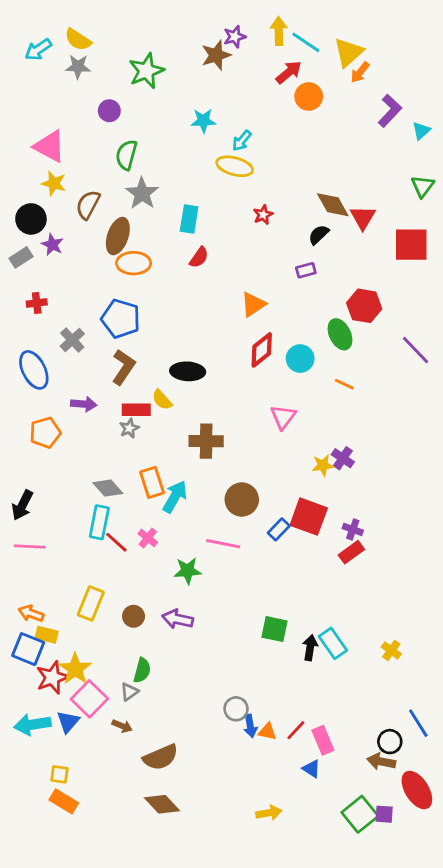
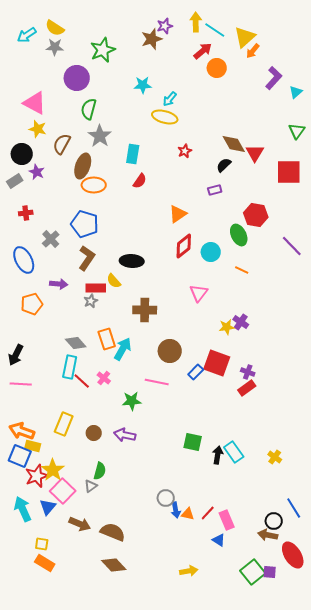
purple circle: (109, 111) -> (77, 78), size x1.6
orange arrow: (31, 613) -> (22, 431), size x1.4
cyan arrow: (32, 724) -> (23, 509), turned 75
brown arrow: (122, 726) -> (80, 524), moved, size x1.5
brown semicircle: (161, 757) -> (113, 532), turned -135

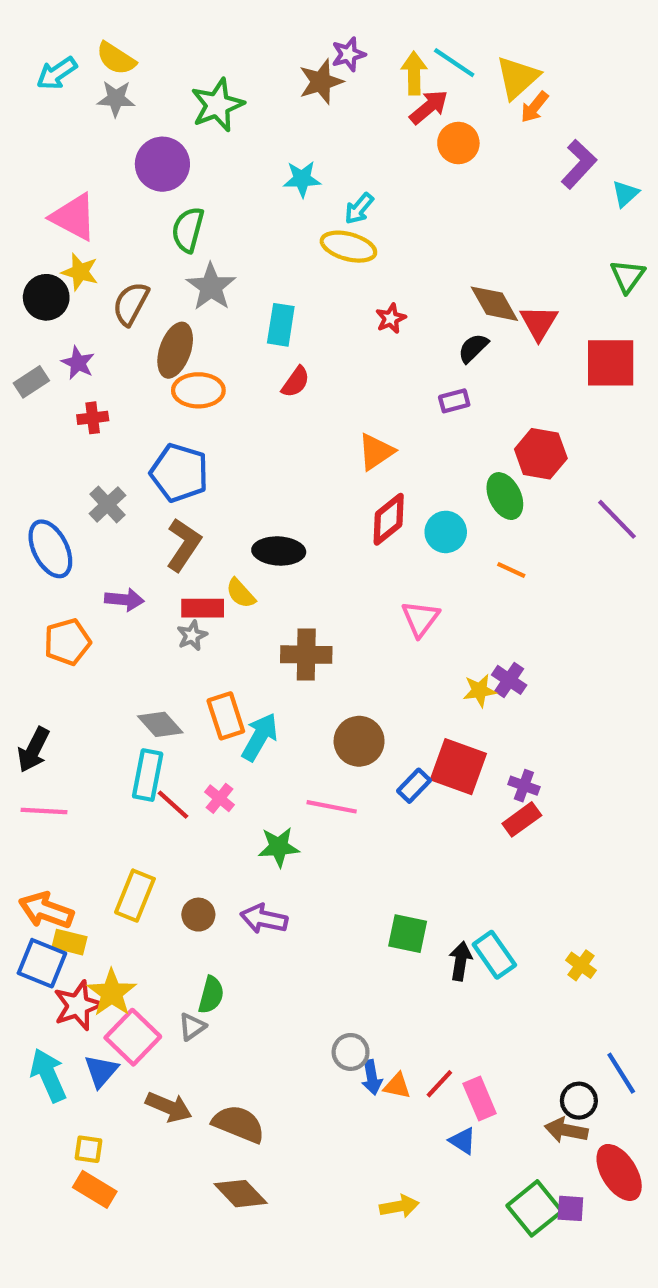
yellow arrow: (196, 22) -> (414, 73), moved
black circle: (22, 154) -> (46, 297), moved
red cross: (26, 213) -> (93, 418), moved

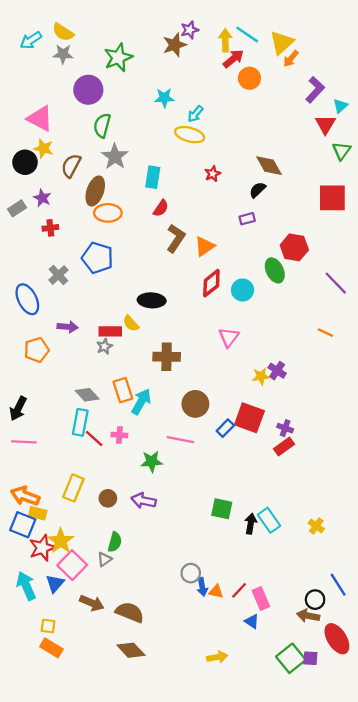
red triangle: (539, 323) -> (325, 124), moved
brown L-shape: (184, 545) -> (176, 238), moved
orange line: (511, 570) -> (325, 333), moved
pink cross: (220, 798) -> (119, 435), turned -35

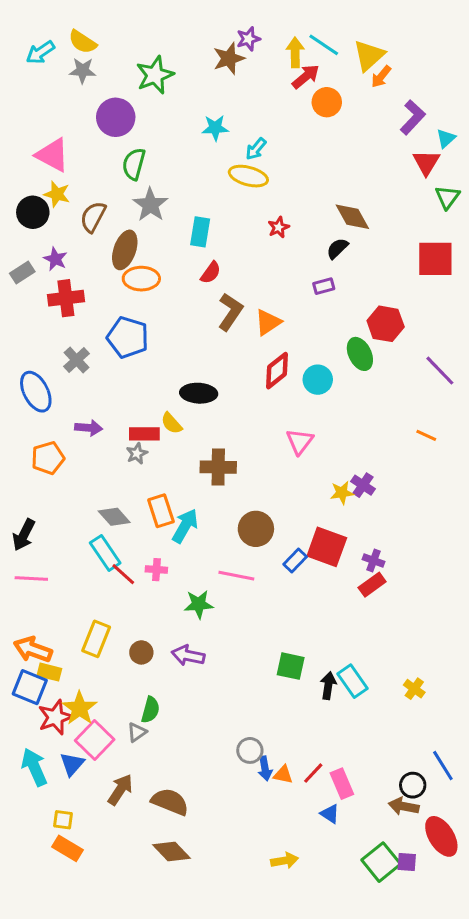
red cross: (50, 228) -> (66, 298), size x1.6
cyan rectangle: (80, 422) -> (105, 553), turned -45
brown arrow: (92, 603) -> (120, 790), turned -80

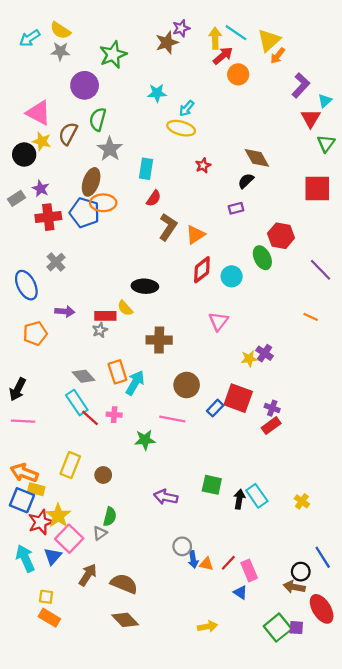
brown semicircle: (93, 217) -> (68, 134), moved
blue pentagon: (128, 337) -> (85, 213), moved
purple arrow: (188, 655) -> (166, 497), moved

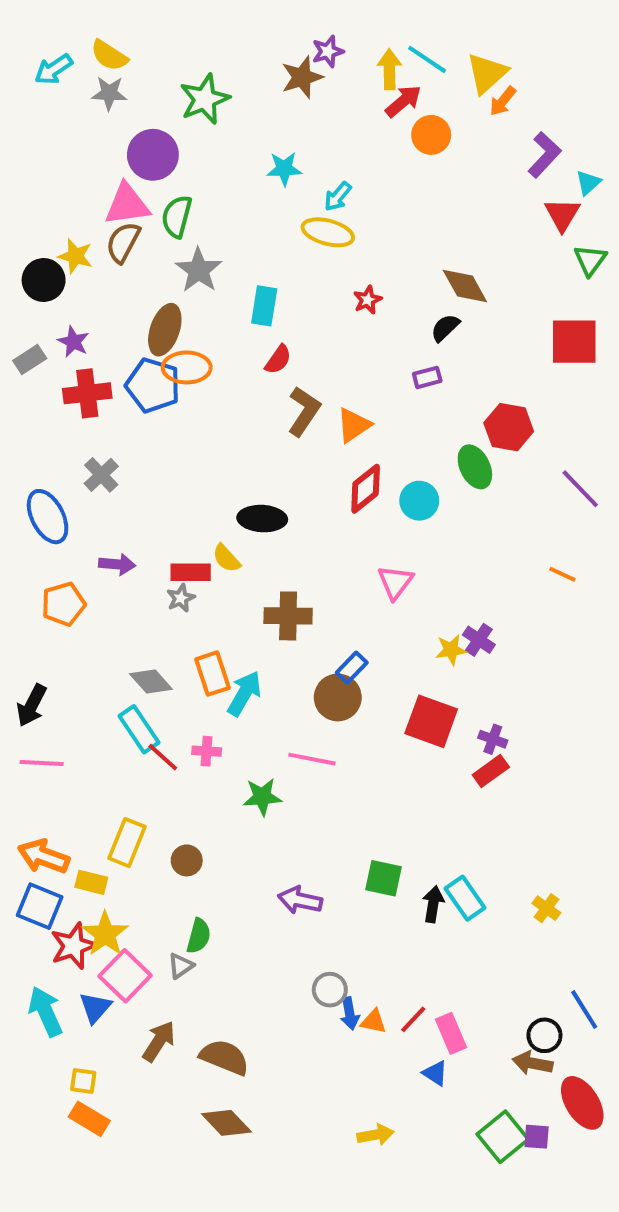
pink triangle: (38, 113) -> (127, 204), moved, turned -36
blue rectangle: (215, 408) -> (352, 668), moved
yellow rectangle: (36, 489) -> (91, 882), moved

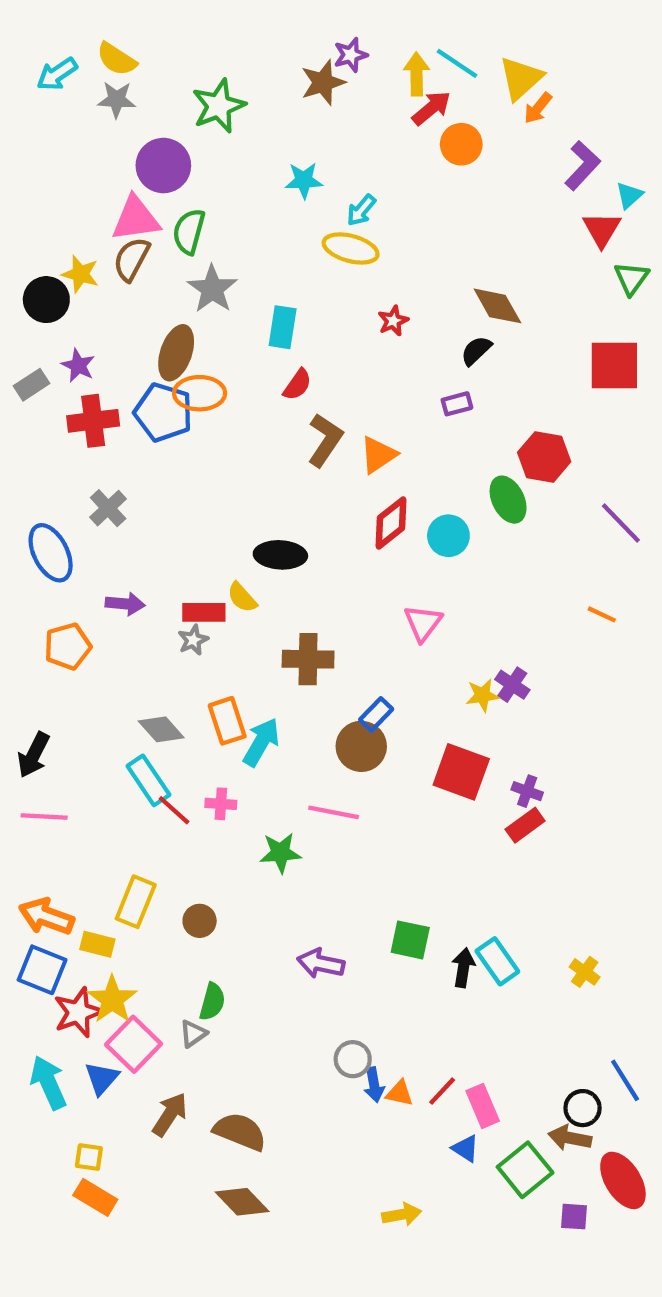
green square: (503, 1137) -> (525, 1170), moved

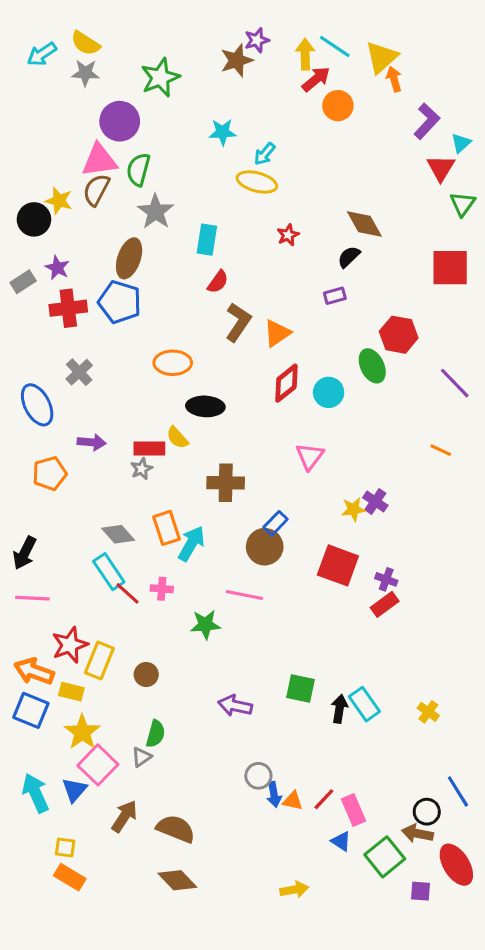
orange arrow: (538, 108) -> (394, 79), turned 125
orange ellipse: (200, 393) -> (173, 363), moved
red star: (78, 1012) -> (70, 645), moved

